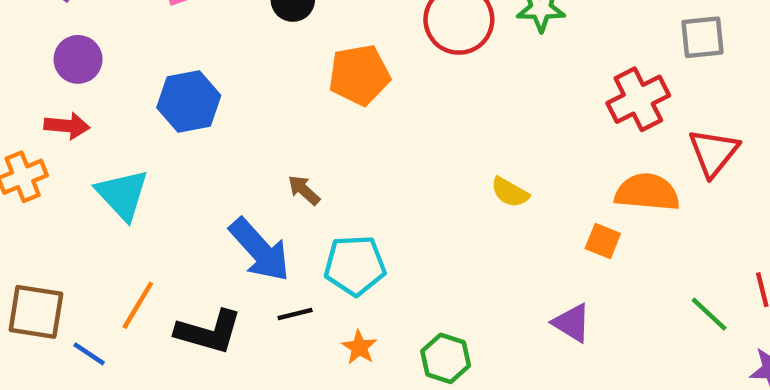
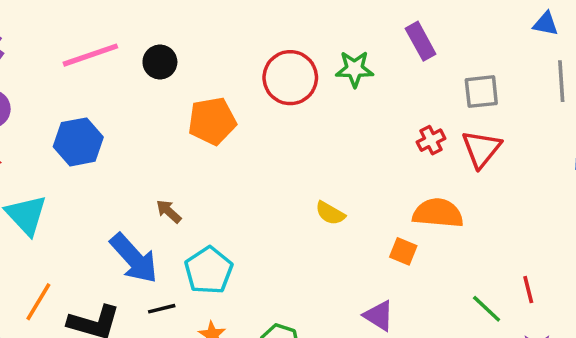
red cross: (638, 99) -> (431, 140), size x0.6
red triangle: (714, 152) -> (481, 149), moved
cyan pentagon: (355, 265) -> (209, 270), turned -30

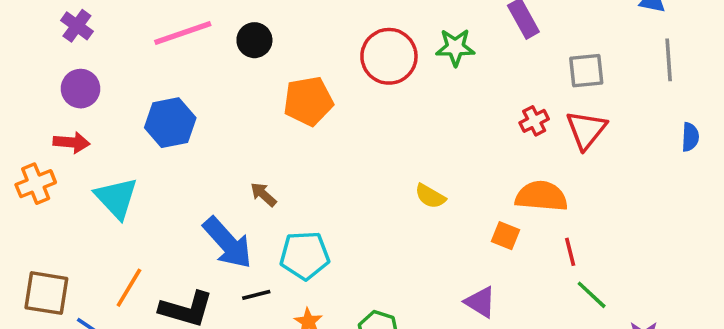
cyan pentagon: (209, 270) -> (305, 255), turned 30
red line: (528, 290) -> (570, 252), moved

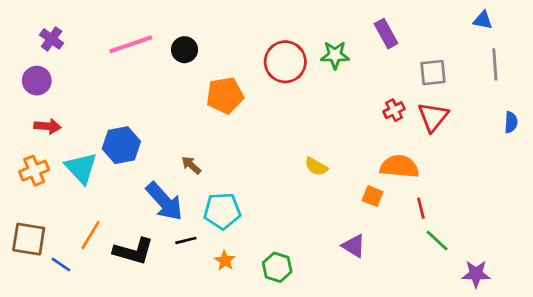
purple circle: (81, 89) -> (37, 81), moved
blue hexagon: (170, 123) -> (121, 145), moved
orange cross: (36, 184) -> (34, 171), moved

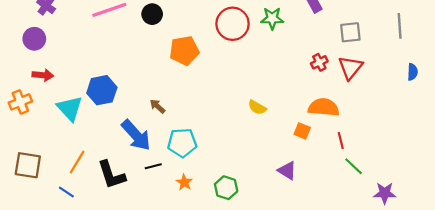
orange cross: (34, 171) -> (20, 102), moved
black L-shape: (133, 251) -> (111, 175), turned 56
blue line: (61, 265) -> (66, 192), moved

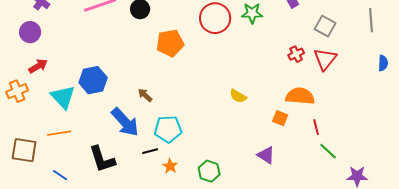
gray square: (350, 32) -> (325, 26), turned 35
red arrow: (43, 75) -> (38, 66), turned -36
orange line: (77, 162) -> (59, 133), moved, turned 50
black line: (153, 166) -> (150, 151), moved

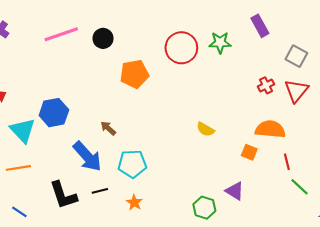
black line: (150, 151) -> (100, 191), moved
green hexagon: (209, 171) -> (204, 208), moved

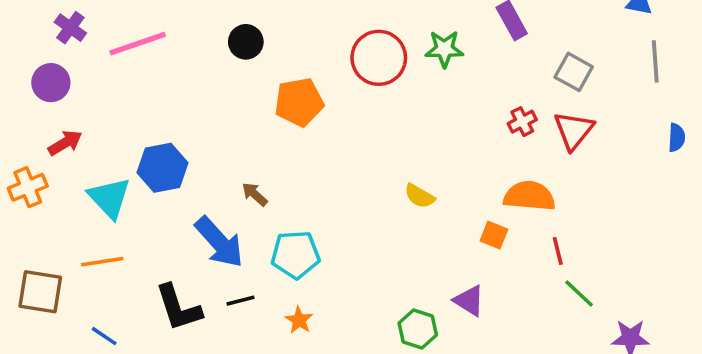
pink line: (61, 34) -> (138, 44), moved

